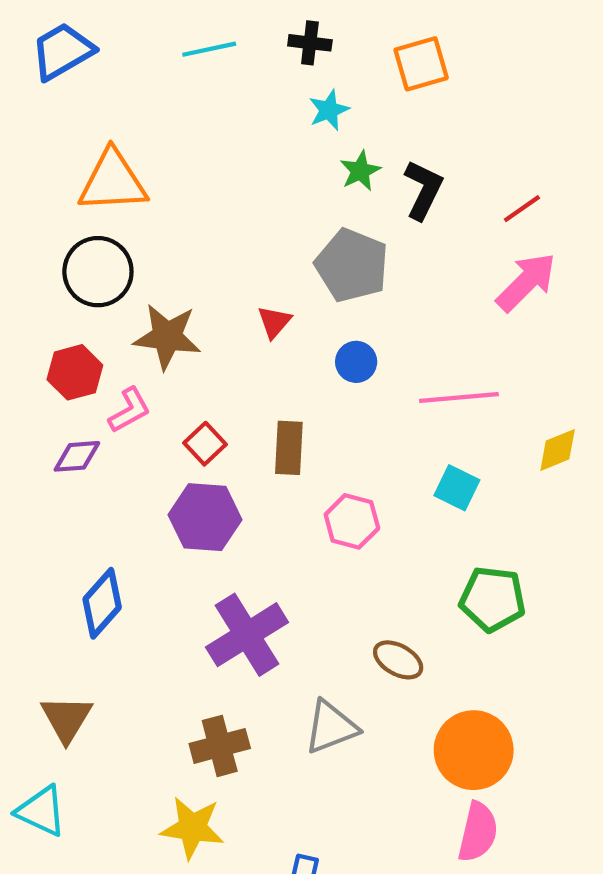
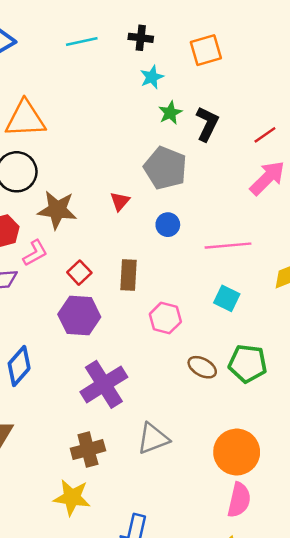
brown ellipse: (398, 660) -> (202, 367), moved

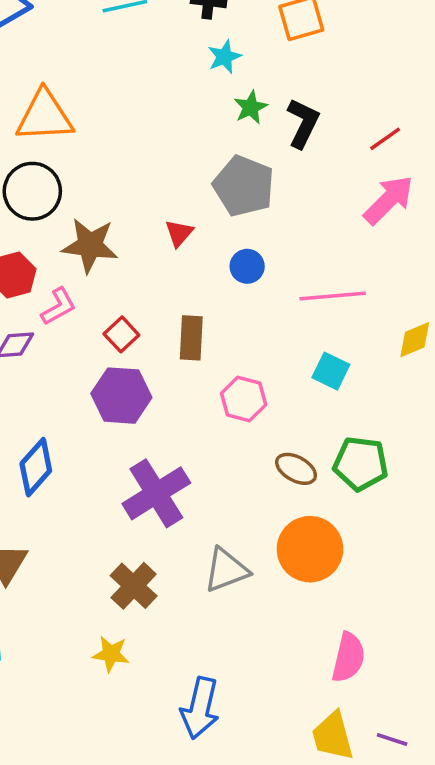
brown cross: (88, 450) -> (134, 586), turned -32
orange circle: (237, 452) -> (310, 549), moved
yellow star: (72, 497) -> (111, 654), size x0.7

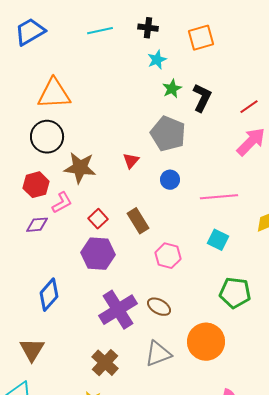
brown rectangle: (191, 338) -> (138, 221), turned -35
brown ellipse: (296, 469) -> (159, 307), moved

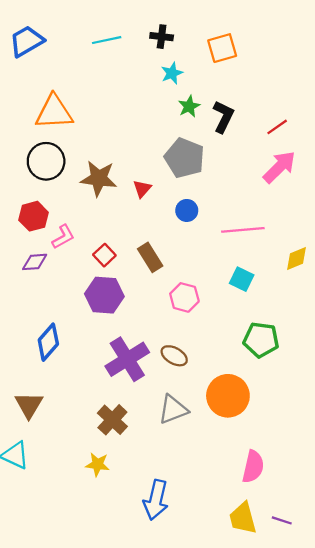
brown star: (80, 168) -> (99, 178), moved

